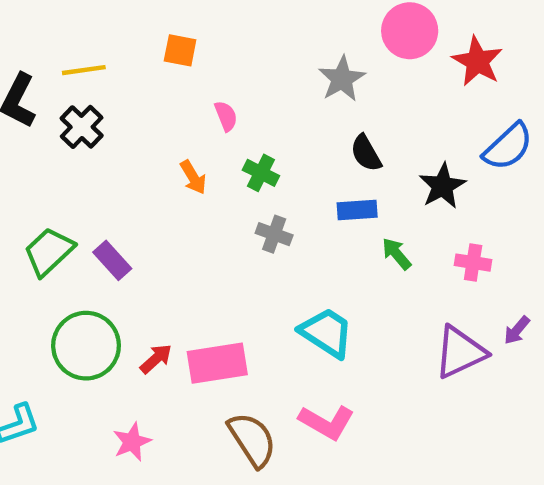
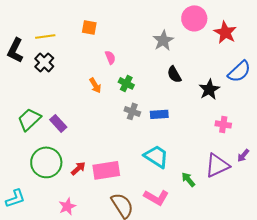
blue rectangle: (357, 210) -> (159, 114), moved
green arrow: (397, 254) -> (188, 179), moved

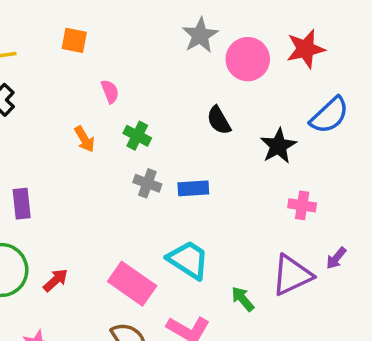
pink circle: (194, 18) -> (248, 59), moved
red star: (225, 32) -> (306, 49), turned 30
gray star: (163, 40) -> (200, 35), moved
purple rectangle: (58, 123) -> (22, 204), turned 36
pink rectangle: (106, 170) -> (132, 284), moved, turned 44

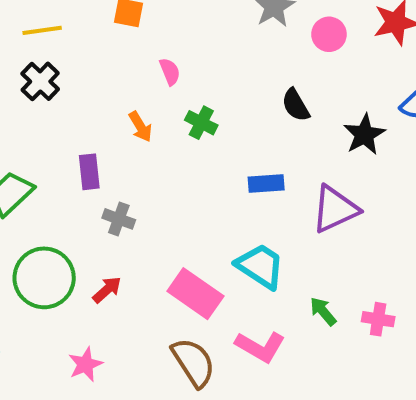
pink circle: (248, 59) -> (329, 34), size x0.7
gray cross: (147, 183) -> (119, 219), moved
purple rectangle: (22, 204) -> (89, 172), moved
pink cross: (302, 205) -> (378, 319), moved
purple triangle: (292, 275) -> (335, 209), moved

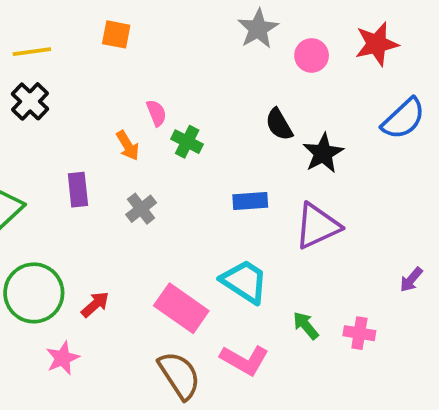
pink semicircle: (170, 72) -> (156, 113), moved
black star: (364, 134) -> (323, 153), moved
gray cross: (119, 219) -> (141, 209), moved, turned 32
pink star: (85, 364) -> (63, 358), moved

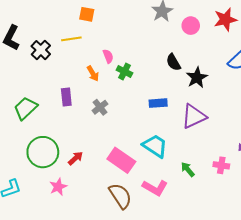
yellow line: (32, 52) -> (71, 39), moved
pink cross: (359, 333) -> (221, 165), moved

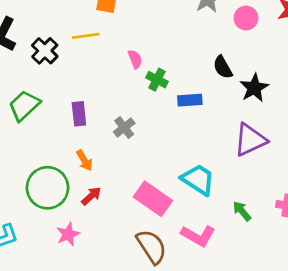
orange arrow: (93, 74) -> (84, 160), moved
blue rectangle: (158, 103) -> (190, 100), moved
green trapezoid: (25, 108) -> (24, 106), moved

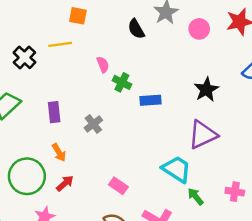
black semicircle: (223, 67) -> (136, 29), moved
cyan trapezoid: (198, 180) -> (177, 169), moved
pink rectangle: (153, 199) -> (118, 186), size x0.6

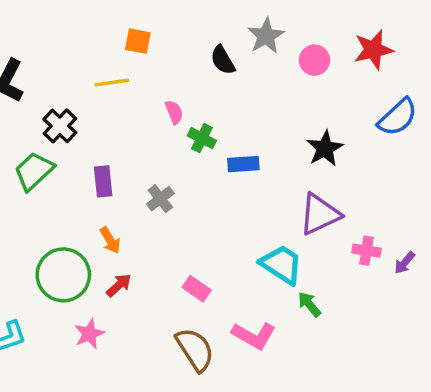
black cross: (24, 57) -> (60, 126), moved
pink cross: (235, 192) -> (366, 251), moved

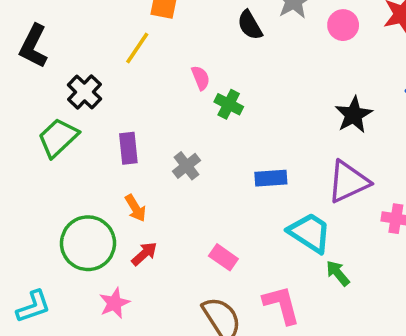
yellow line: (112, 83) -> (137, 48), turned -48
blue rectangle: (243, 164) -> (271, 178), moved
pink L-shape: (254, 336) -> (282, 305), turned -135

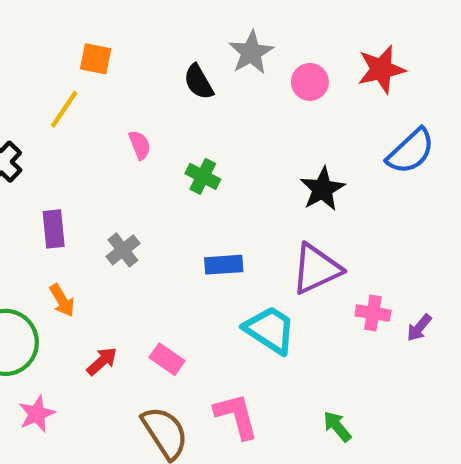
green cross: (229, 104) -> (203, 176), moved
red arrow: (144, 254) -> (102, 361), moved
green arrow: (338, 273) -> (337, 426), moved

